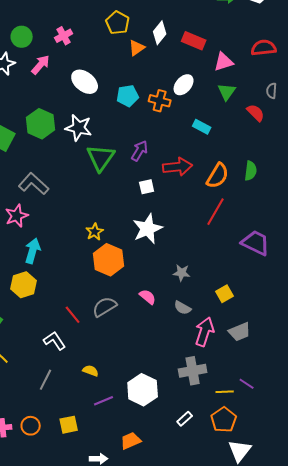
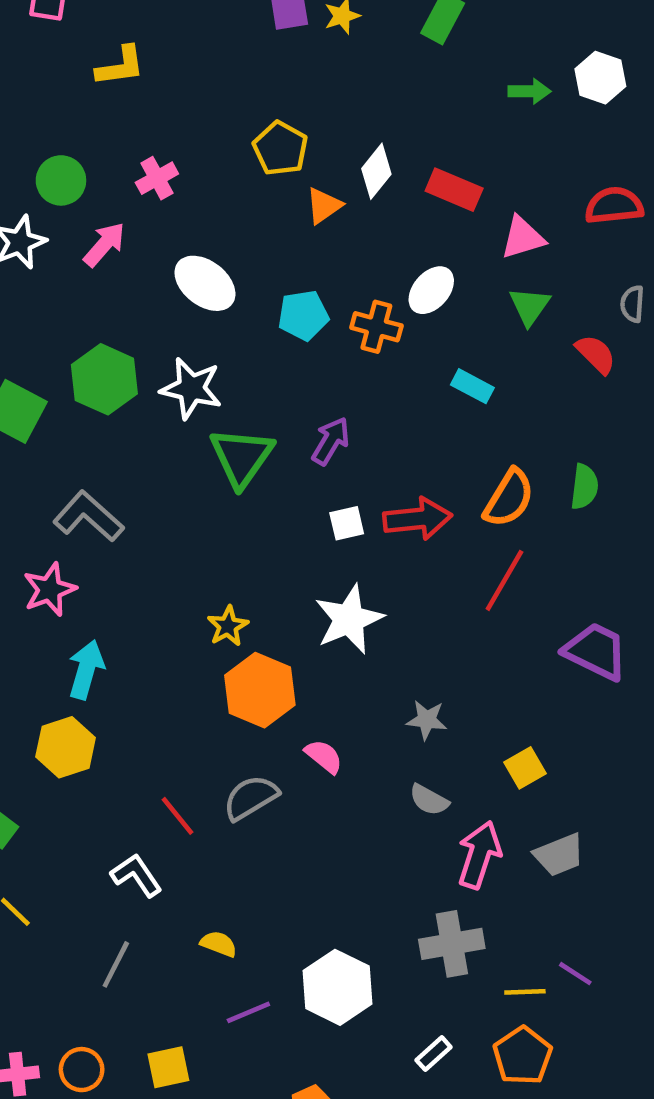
red arrow: (178, 167) -> (418, 519), moved
pink semicircle: (148, 297) -> (324, 756), moved

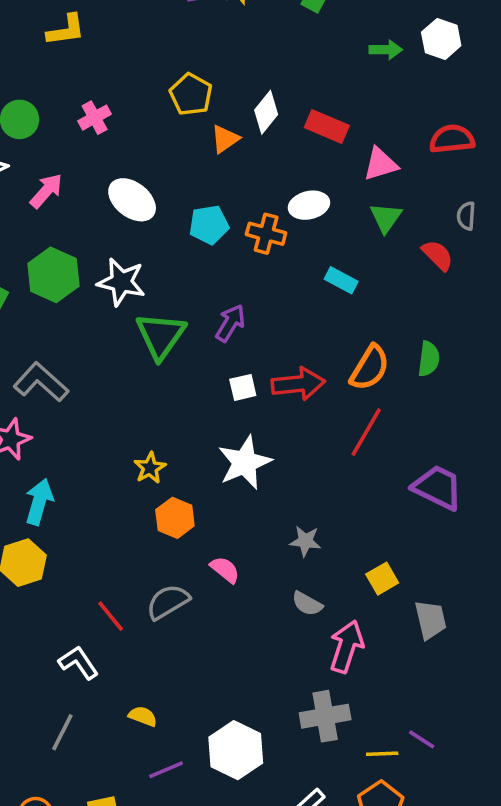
pink arrow: (104, 244) -> (46, 191), moved
white ellipse: (431, 290) -> (309, 205), turned 36
orange hexagon: (260, 690) -> (175, 518), size x0.7
gray trapezoid: (559, 855) -> (430, 620), moved, turned -81

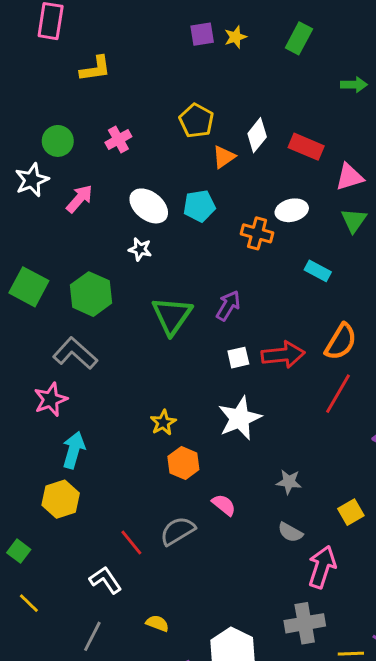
cyan pentagon: (209, 225) -> (199, 206), moved
green hexagon: (53, 275) -> (91, 294), moved
white star: (121, 282) -> (140, 249), moved, size x0.6

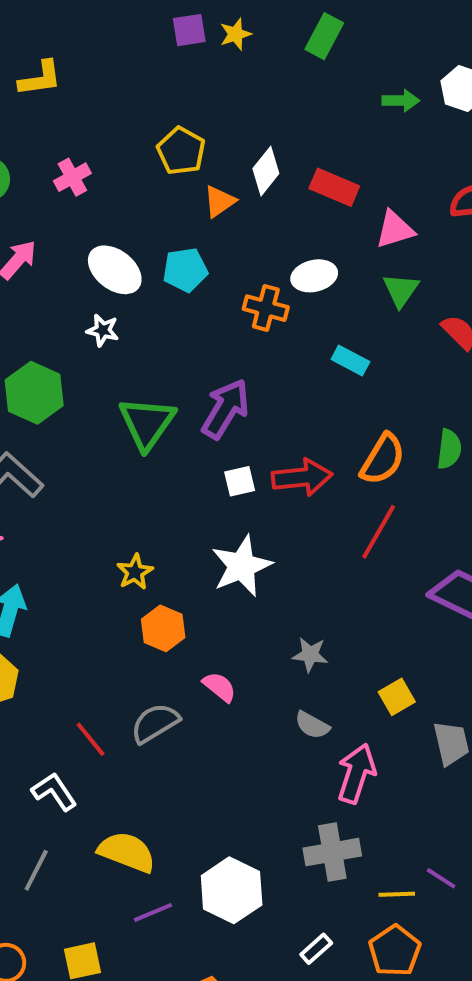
purple arrow: (228, 306) -> (226, 409), size x1.4
yellow semicircle: (157, 623) -> (127, 852), size x1.8

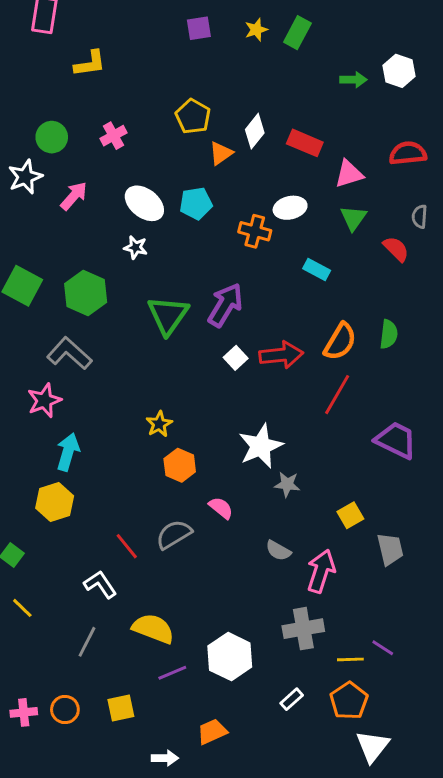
yellow star: (236, 34) -> (256, 30), moved
white square: (240, 481) -> (236, 358), turned -30
white star: (242, 566) -> (261, 446), moved
gray semicircle: (312, 725) -> (278, 551), moved

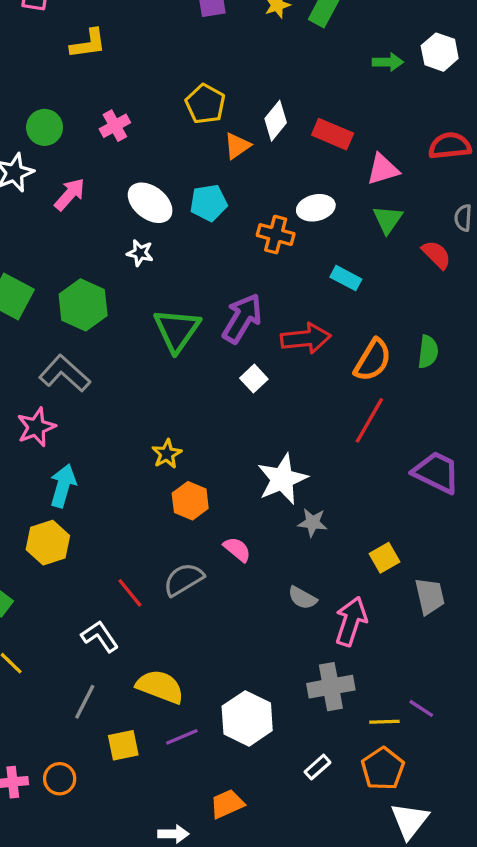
red arrow: (281, 355) -> (306, 338), moved
yellow square: (121, 708) -> (123, 745), moved

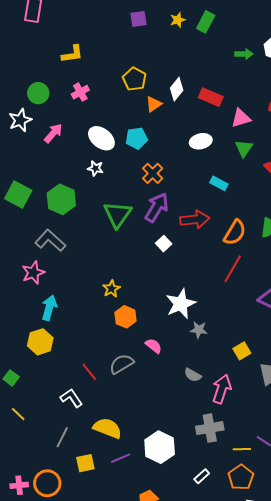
yellow L-shape: (88, 44) -> (72, 54), moved
orange cross: (276, 235) -> (153, 173), moved, turned 30
orange circle: (60, 779) -> (47, 483), size x1.4

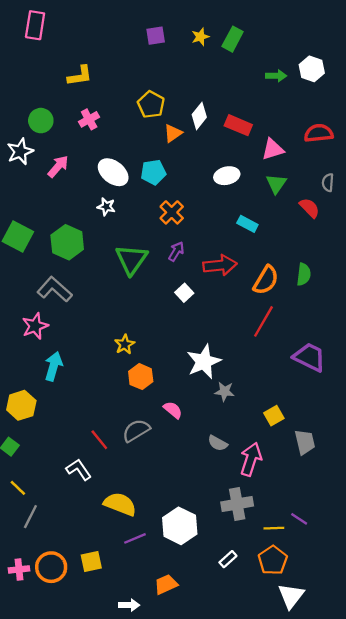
purple arrow: (157, 207) -> (176, 251), size x0.6
yellow hexagon: (40, 342) -> (21, 405), moved
gray line: (62, 437) -> (30, 517), moved
yellow square: (85, 463) -> (91, 561), moved

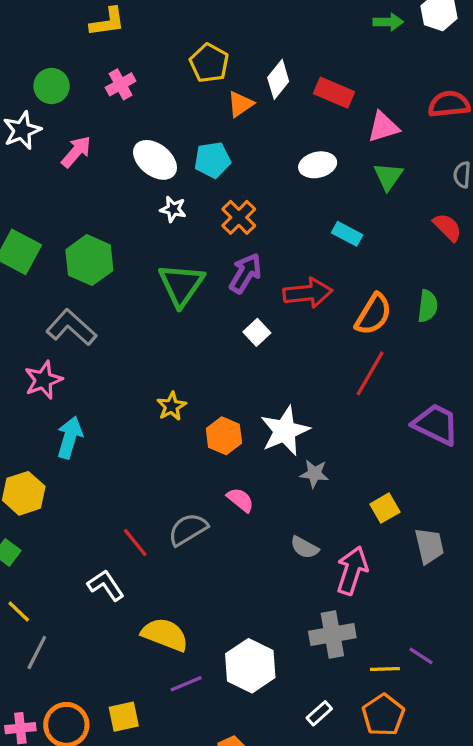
white star: (106, 207) -> (173, 209), moved
red semicircle: (309, 208) -> (447, 227), moved
purple arrow: (176, 251) -> (245, 273), size x1.4
orange hexagon: (141, 377) -> (224, 436), moved

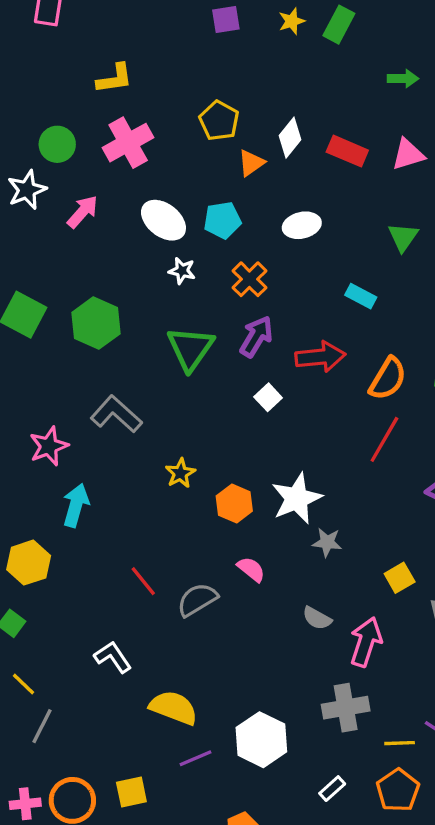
pink cross: (121, 84) -> (128, 143), size x1.6
pink triangle: (383, 127) -> (408, 154), moved
white ellipse: (318, 165) -> (302, 225), moved
gray L-shape: (71, 327) -> (116, 414), moved
red line: (135, 543) -> (143, 581), moved

